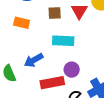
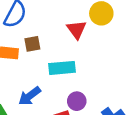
brown square: (55, 13) -> (32, 44), moved

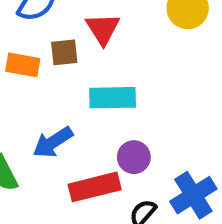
red triangle: (77, 30) -> (103, 29), moved

